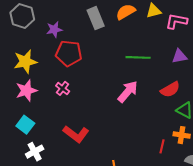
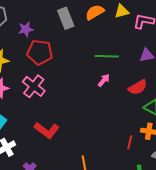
pink cross: (63, 88) -> (34, 86), size x1.6
pink arrow: (128, 92) -> (104, 80), moved, size x0.6

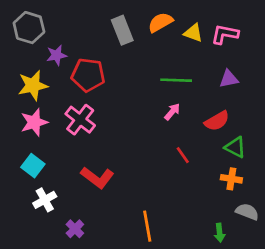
yellow triangle: (122, 11) -> (193, 33), moved, turned 35
purple star: (26, 29) -> (57, 55), moved
red line: (130, 142) -> (183, 155), moved, turned -48

